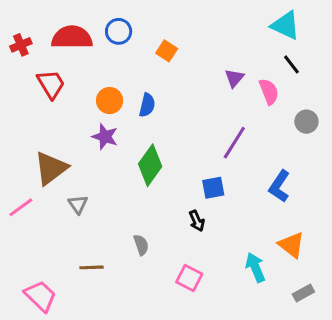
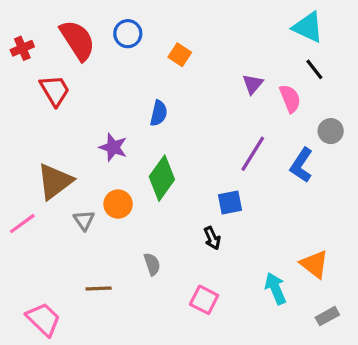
red semicircle: (72, 37) -> (77, 40), turned 57
orange circle: (110, 101) -> (118, 204), moved
blue L-shape: (279, 186) -> (301, 165), moved

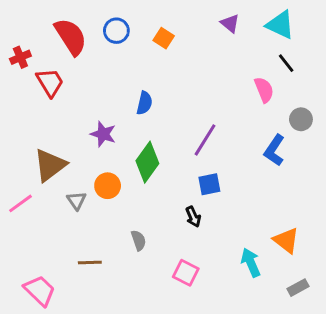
red cross: (22, 48) -> (20, 57), moved
orange square: (180, 55) -> (164, 38), moved
purple triangle: (253, 84) -> (230, 23), moved, turned -30
purple line: (253, 154) -> (205, 140), moved

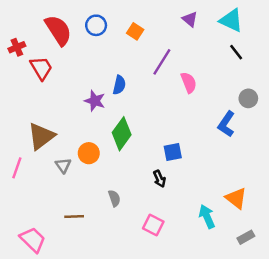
pink semicircle: (264, 90) -> (189, 83), moved
purple star: (103, 134) -> (95, 101), moved
purple line: (205, 140) -> (162, 62), moved
pink line: (20, 203) -> (17, 168), turned -35

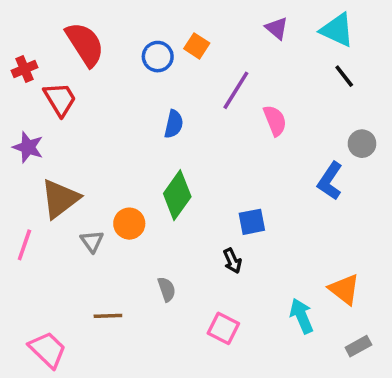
blue circle: (96, 25) -> (158, 57), moved
purple star: (95, 101) -> (28, 147), moved

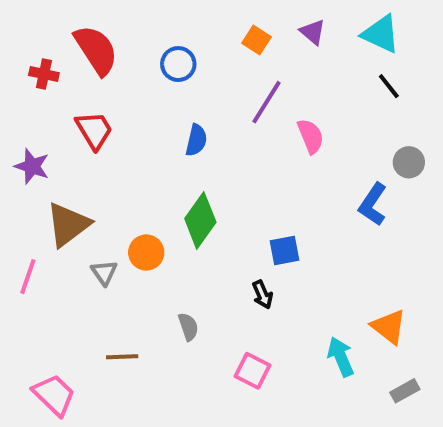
orange square: (197, 46) -> (256, 40), moved
red cross: (24, 69) -> (44, 74), moved, turned 35
red trapezoid: (60, 99) -> (94, 130), moved

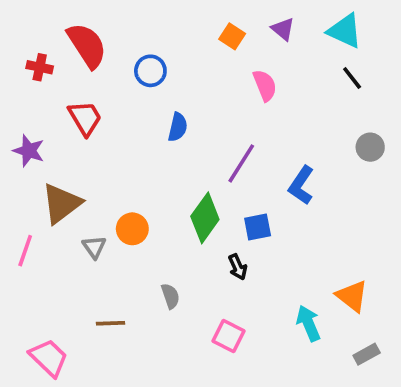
blue circle: (178, 64) -> (150, 71), moved
purple line: (266, 102) -> (241, 163), moved
pink semicircle: (311, 136) -> (265, 85), moved
blue L-shape: (373, 204) -> (301, 185), moved
green diamond: (200, 220) -> (205, 218), moved

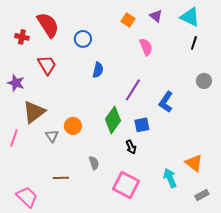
black line: (352, 78) -> (194, 43), turned 56
pink square: (229, 336) -> (126, 185), size x1.5

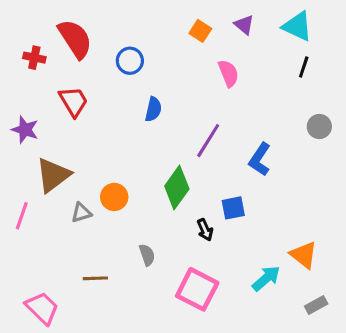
blue square: (142, 125) -> (233, 208), moved
gray triangle: (52, 136) -> (81, 213), turned 48
cyan arrow: (170, 178) -> (266, 278), turned 72

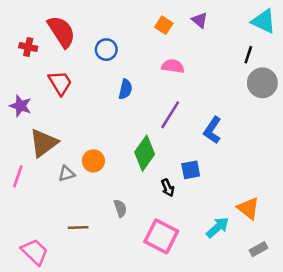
cyan triangle: (297, 26) -> (264, 21), moved
pink semicircle: (228, 73) -> (173, 66), moved, turned -60
gray circle: (319, 126) -> (262, 83), moved, size x1.5

